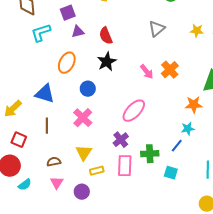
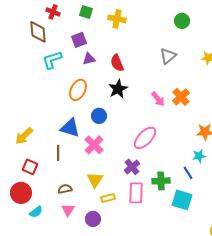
blue triangle: (45, 94) -> (70, 128), moved
blue line: (177, 146) -> (188, 173), turned -72
cyan square: (171, 173) -> (182, 200), size x1.5

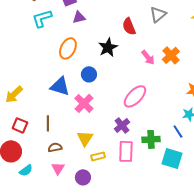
red semicircle: (117, 63) -> (129, 26), moved
brown line: (58, 153) -> (48, 123), moved

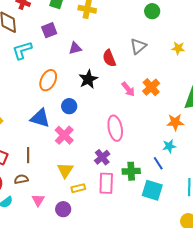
purple triangle: (79, 17) -> (75, 48), moved
pink ellipse: (135, 96) -> (115, 128), turned -55
brown semicircle: (55, 147) -> (21, 179), moved

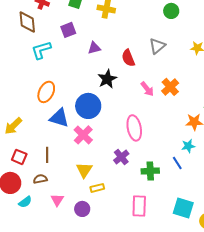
orange ellipse: (48, 80) -> (46, 92), moved
blue circle: (69, 106) -> (88, 106), size x1.6
pink rectangle: (106, 183) -> (139, 206), moved
cyan square: (152, 190) -> (183, 208), moved

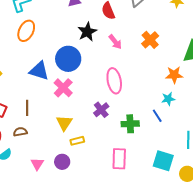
pink arrow: (147, 89) -> (115, 42), moved
orange ellipse: (46, 92) -> (26, 31), moved
pink triangle: (57, 200) -> (37, 164), moved

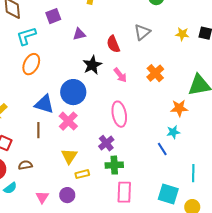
brown line: (27, 108) -> (38, 130), moved
green cross: (130, 124) -> (114, 165), moved

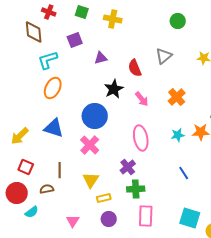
blue triangle: (44, 104) -> (54, 128), moved
brown line: (38, 130) -> (60, 170), moved
cyan star: (173, 132) -> (178, 135), moved
purple circle: (67, 195) -> (109, 219), moved
pink triangle: (42, 197) -> (73, 221), moved

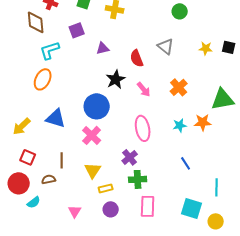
gray triangle: (164, 56) -> (166, 46), turned -42
orange ellipse: (53, 88) -> (43, 79), moved

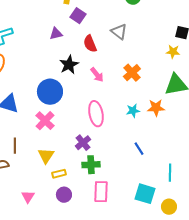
purple square: (77, 30) -> (78, 16), moved, turned -35
yellow star: (206, 48) -> (173, 52), moved

